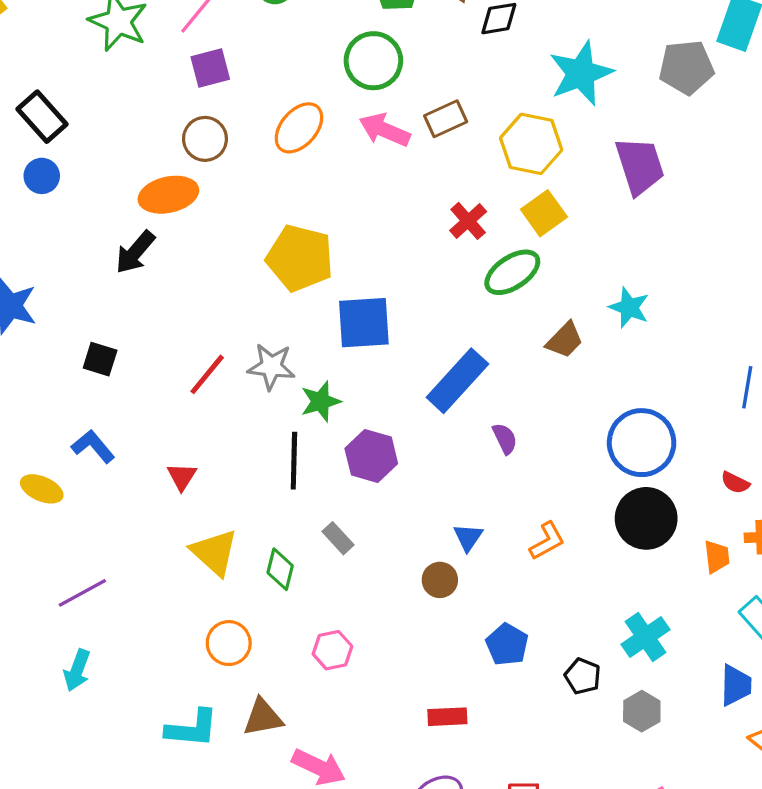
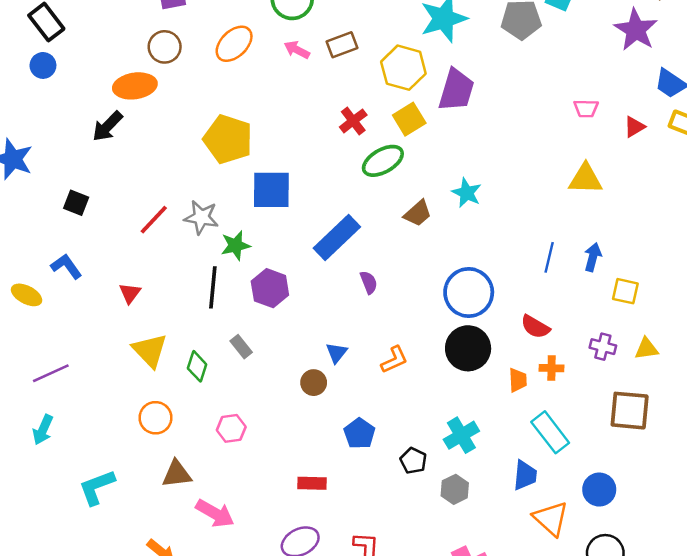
pink arrow: (385, 130) -> (297, 50), size x0.7
purple trapezoid: (640, 166) -> (456, 90), moved, turned 30
red semicircle: (735, 483) -> (535, 327), size x1.4
cyan L-shape: (192, 729) -> (97, 487), moved, turned 150

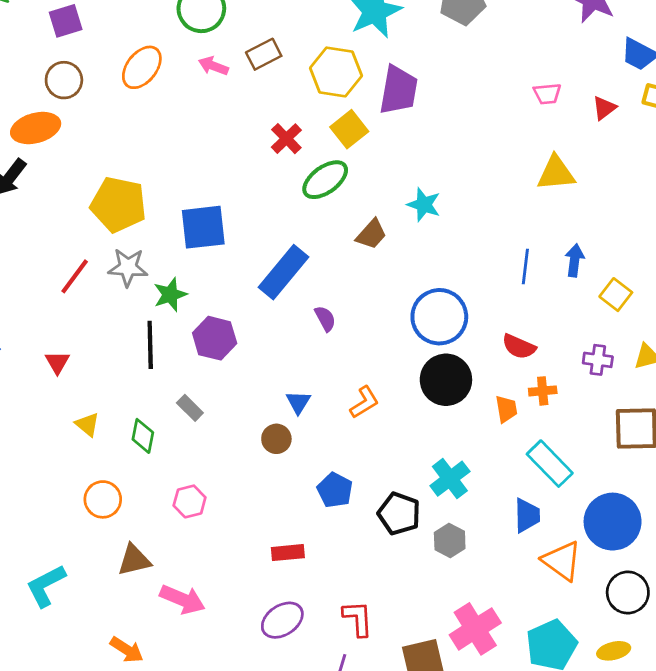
yellow pentagon: (228, 139) -> (118, 204), moved
yellow square: (625, 291) -> (616, 295), turned 32
yellow triangle: (150, 351) -> (87, 424), size x0.6
black pentagon: (413, 461) -> (399, 514), size x1.4
blue circle: (599, 490) -> (613, 522), size x1.5

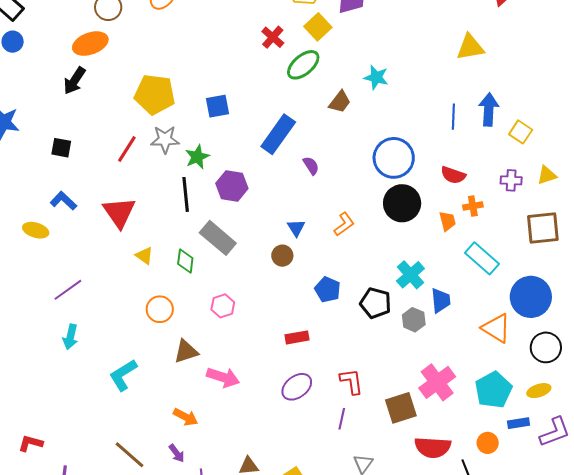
blue square: (203, 227) -> (217, 106), size x0.7
blue arrow: (575, 260) -> (489, 110), size x1.4
red triangle: (57, 362) -> (119, 212), size x1.8
gray rectangle: (190, 408) -> (218, 238), size x1.8
blue trapezoid: (527, 515) -> (441, 300), moved

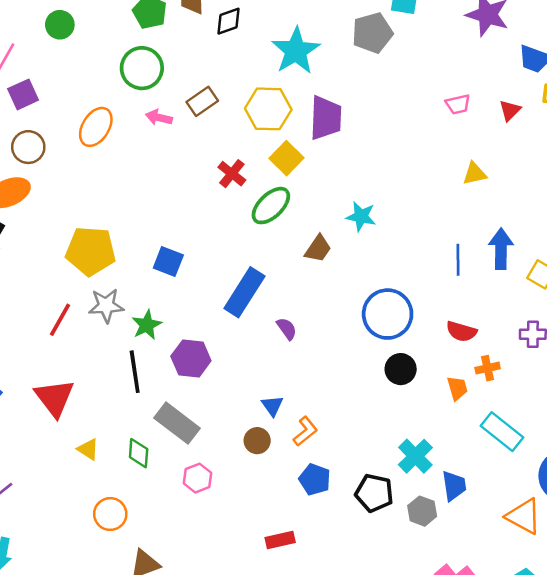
yellow triangle: (470, 47) -> (475, 174), size x0.7
blue square: (217, 106) -> (168, 262), turned 35
black circle: (402, 203) -> (401, 369), size x0.7
orange L-shape: (344, 224) -> (305, 431), moved
pink hexagon: (223, 306) -> (198, 478), moved

